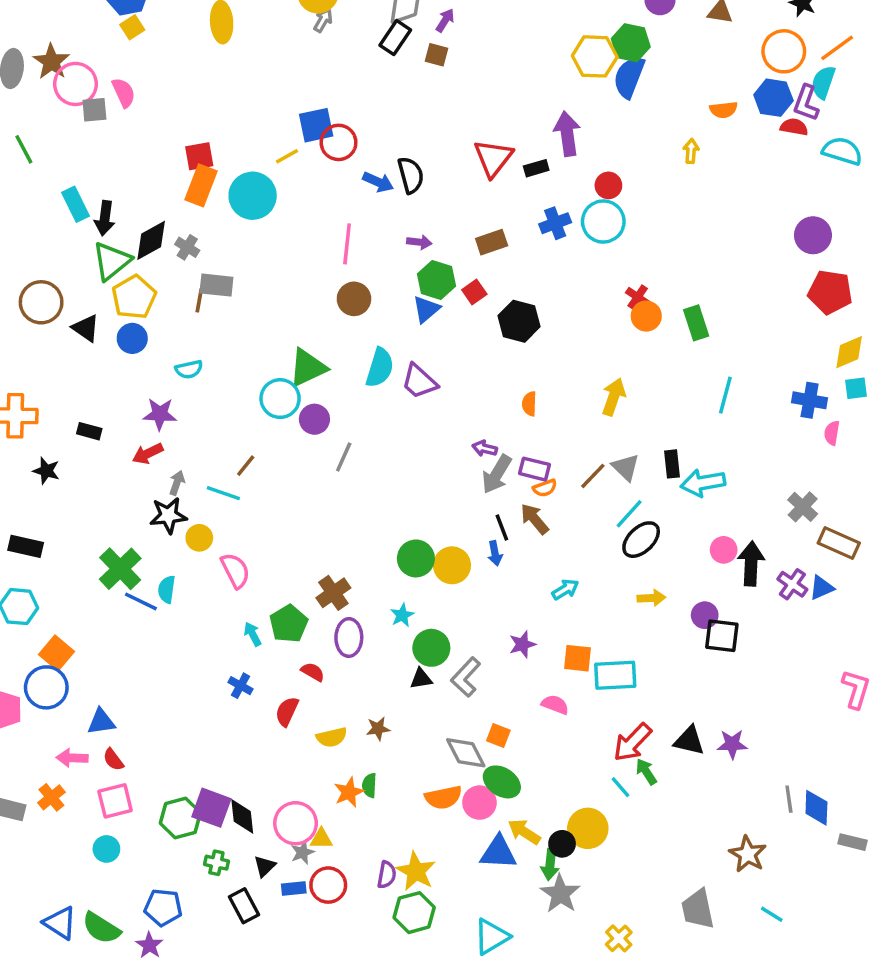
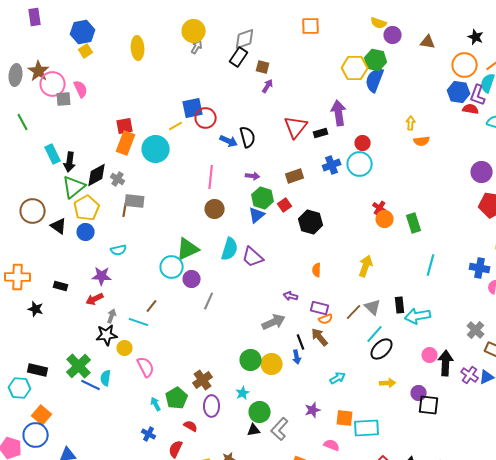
purple arrow: (445, 20) -> (268, 86), moved
orange semicircle: (724, 110) -> (422, 141), moved
gray arrow: (497, 474) -> (274, 322), moved, turned -145
black rectangle: (26, 546) -> (38, 370), moved

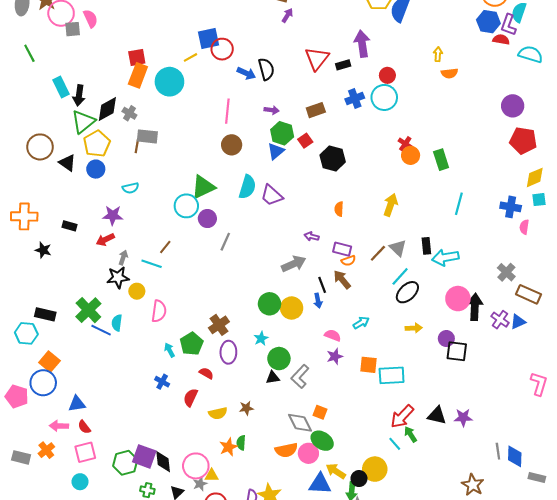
pink circle: (430, 355) -> (458, 299), size x1.5
pink semicircle: (146, 367) -> (159, 311), turned 35
pink semicircle: (332, 445) -> (333, 335), moved

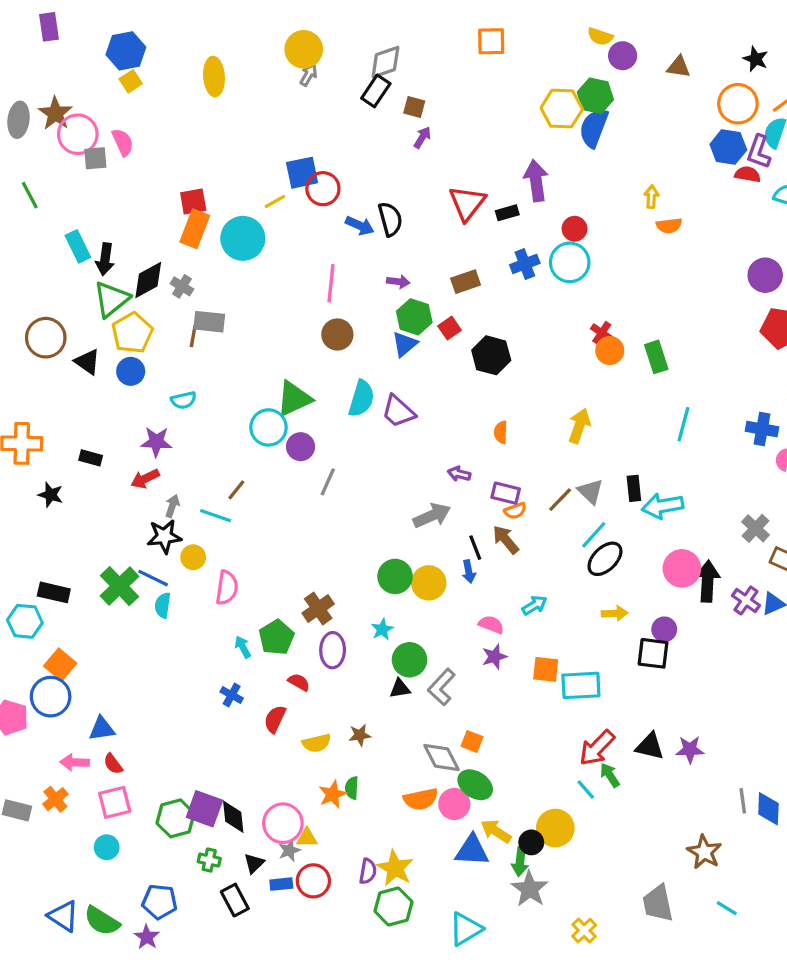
blue line: (101, 330) -> (153, 578), moved
black square: (457, 351) -> (653, 653), moved

